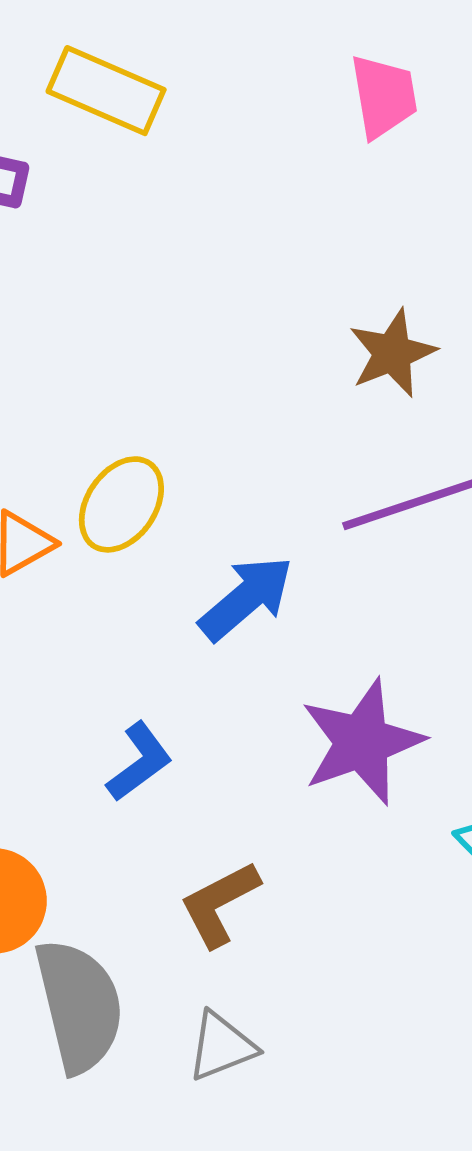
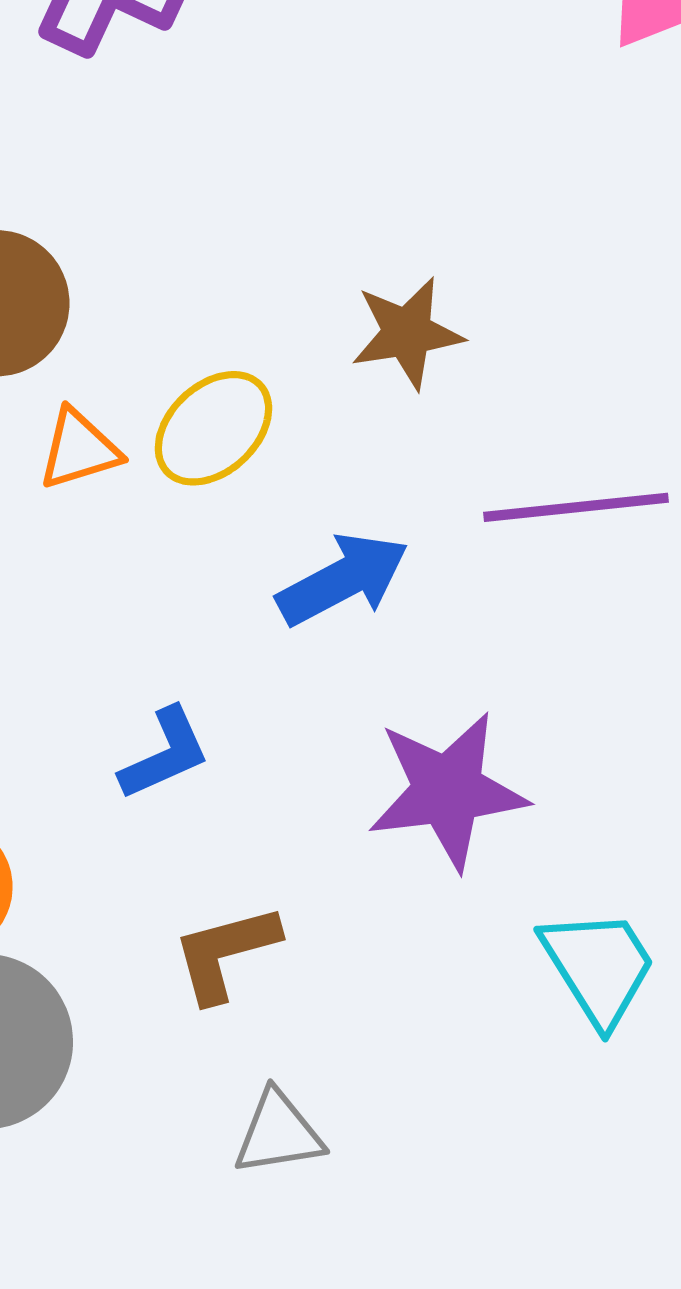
brown star: (392, 353) -> (407, 333), moved
gray triangle: (222, 1046) -> (278, 1133), moved

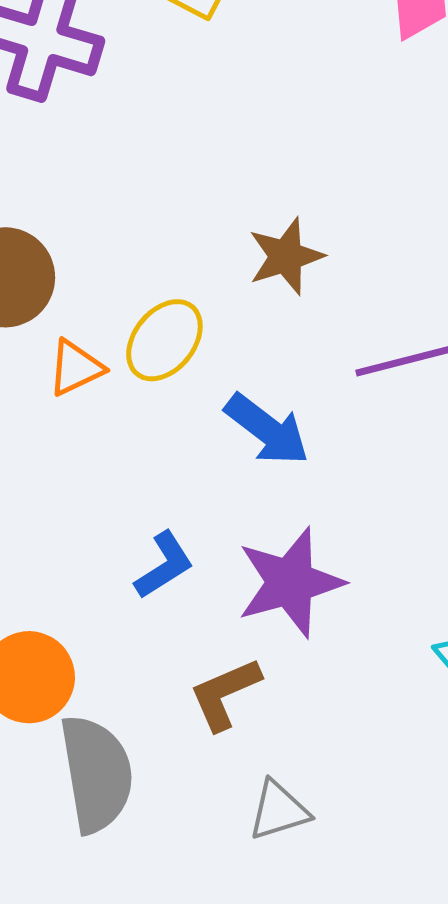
blue arrow: (343, 579) -> (267, 430), turned 74
purple star: (448, 791) -> (290, 582), moved

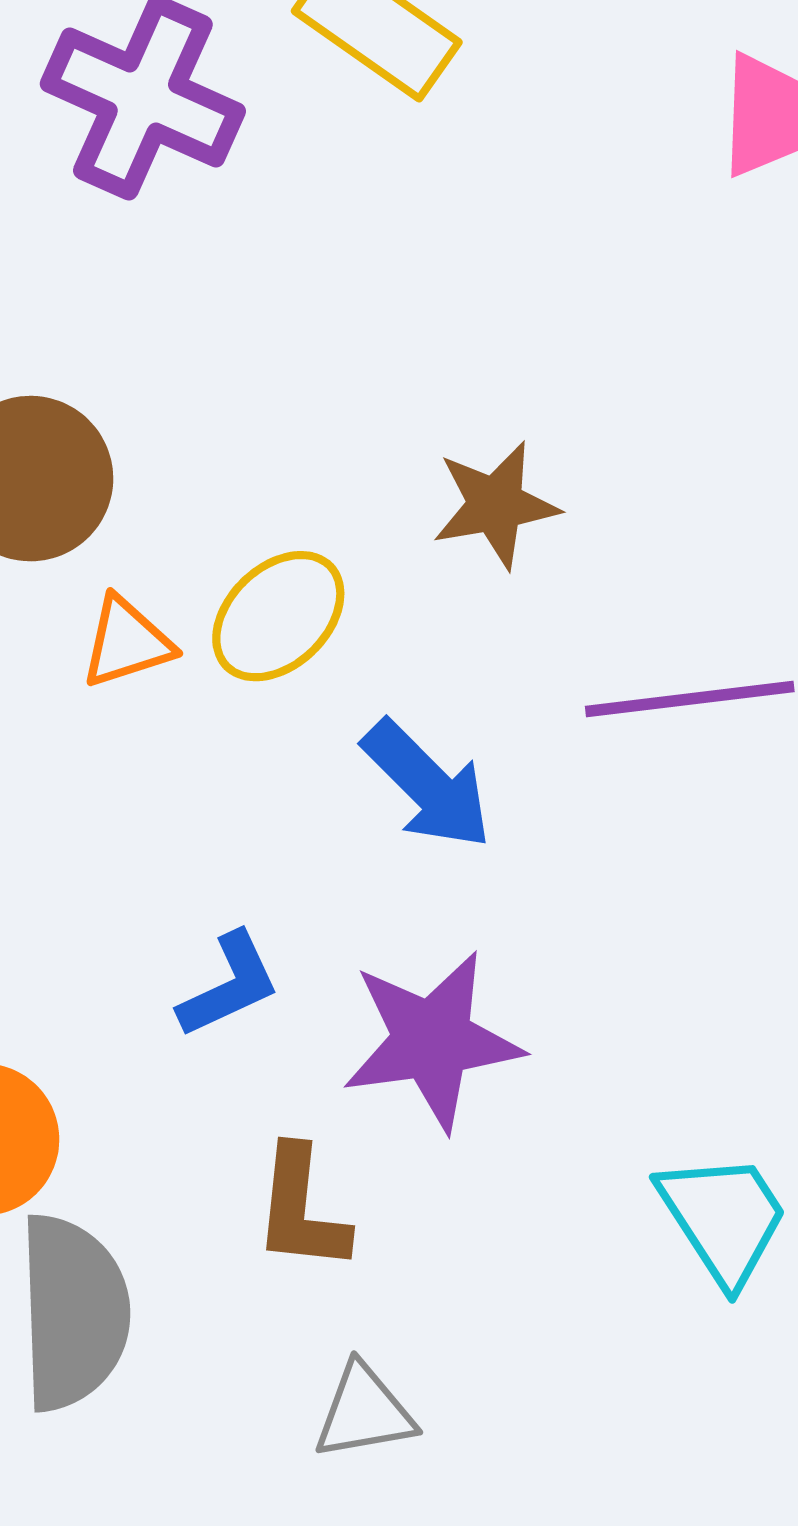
brown L-shape: (225, 694) -> (301, 1209), turned -68

